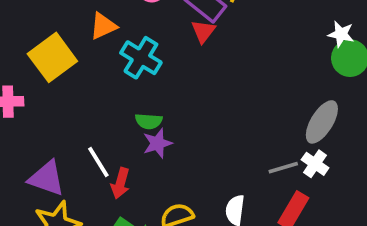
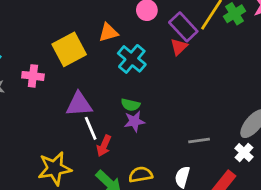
gray line: (283, 168) -> (199, 141), moved
purple triangle: (47, 178) -> (79, 104), moved, turned -32

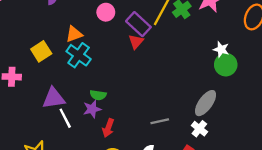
yellow square: (69, 49) -> (41, 51), size x0.7
cyan cross: (132, 59) -> (79, 55), moved
purple star: (134, 121) -> (92, 109), moved
red arrow: (104, 146) -> (108, 128), moved

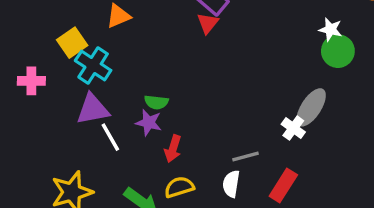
cyan cross: (79, 55) -> (93, 65), moved
purple star: (92, 109) -> (149, 123), turned 30
gray line: (160, 121) -> (245, 156), moved
white cross: (199, 129) -> (293, 128), moved

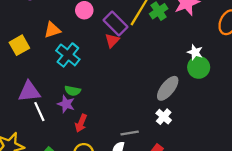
cyan cross: (93, 65) -> (68, 55), moved
gray ellipse: (311, 107) -> (168, 88), moved

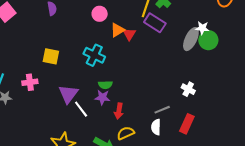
purple rectangle: (115, 23) -> (155, 23), moved
orange triangle: (52, 30) -> (117, 30), moved
yellow square: (19, 45) -> (51, 56), turned -36
gray ellipse: (168, 88) -> (191, 39), moved
purple triangle: (29, 92) -> (68, 94), turned -35

